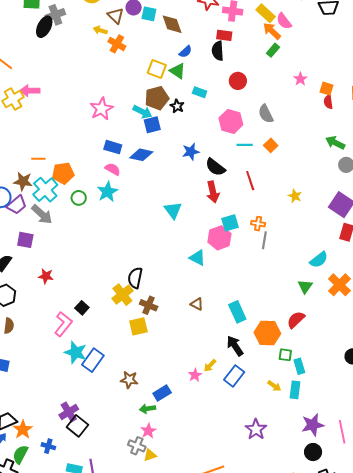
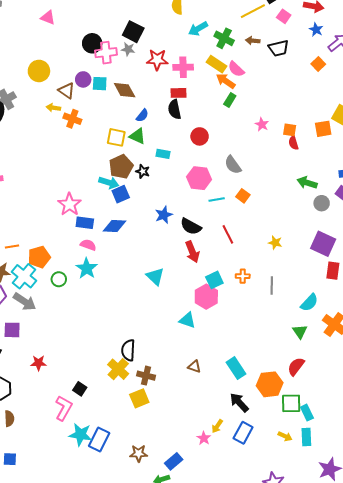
pink star: (102, 109) -> (69, 204), moved
gray line: (264, 240) -> (272, 286), moved
green square: (285, 355) -> (291, 403), size x1.5

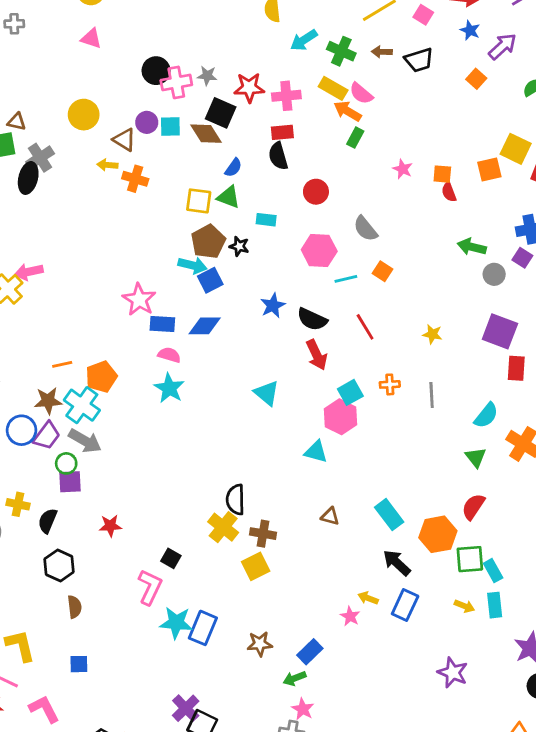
black square: (133, 32) -> (221, 113), moved
green circle: (59, 279) -> (66, 463), moved
yellow arrow: (217, 426) -> (368, 598), turned 80

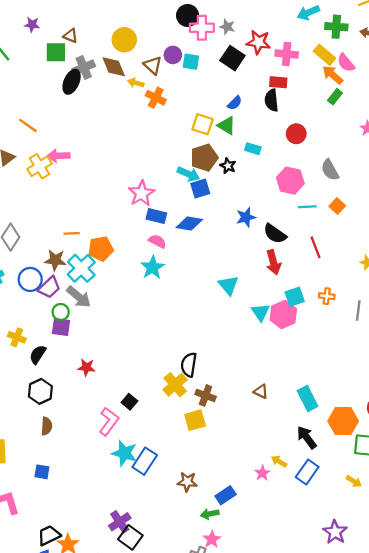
green cross: (341, 51) -> (336, 27), turned -30
brown diamond: (206, 134) -> (114, 67), moved
cyan triangle: (316, 452) -> (260, 312), moved, turned 30

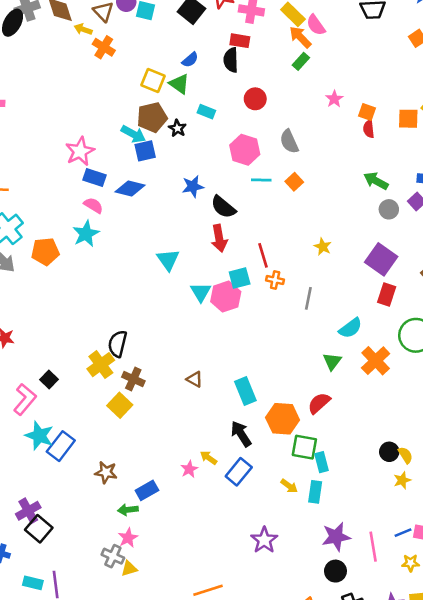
red line: (316, 247) -> (263, 255), moved
orange pentagon: (101, 249) -> (45, 251), moved
yellow square: (195, 420) -> (120, 405), turned -35

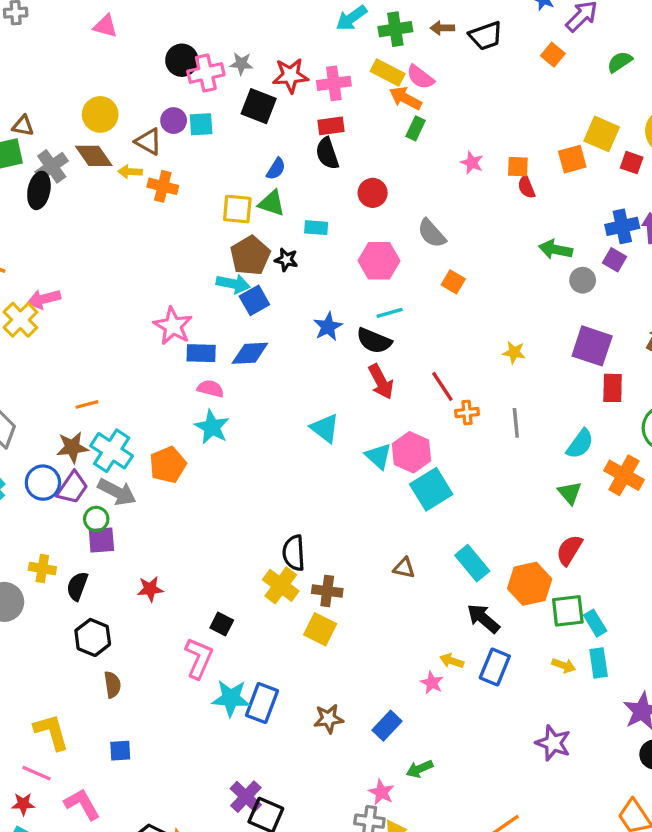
cyan line: (261, 180) -> (390, 313), moved
cyan square: (240, 278) -> (431, 489), moved, size x1.4
green arrow: (128, 510) -> (420, 769), moved

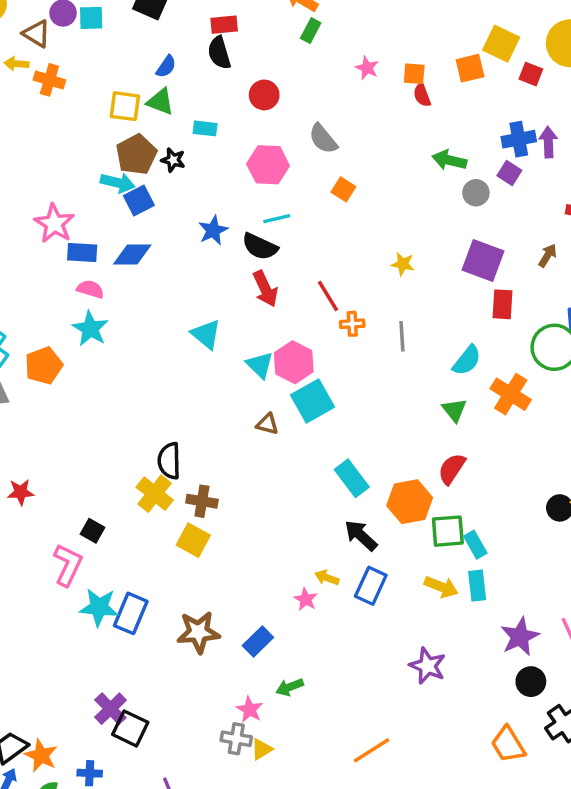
brown triangle: (404, 568) -> (267, 424), moved
yellow arrow: (564, 665) -> (441, 587), size x1.4
brown star: (329, 719) -> (198, 632), size x1.4

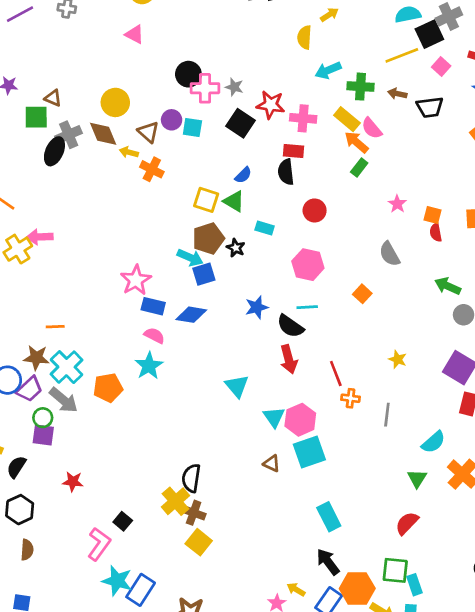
gray semicircle: (323, 139) -> (389, 254), moved
brown cross: (202, 501) -> (194, 513), moved
orange hexagon: (410, 502) -> (357, 588), moved

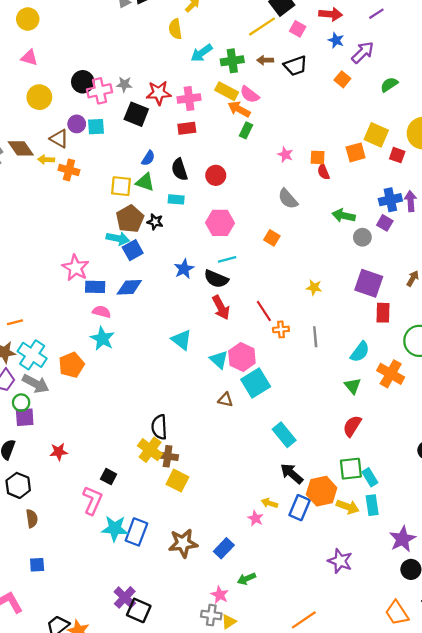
yellow circle: (115, 102) -> (39, 97), moved
black semicircle: (286, 172) -> (179, 170), moved

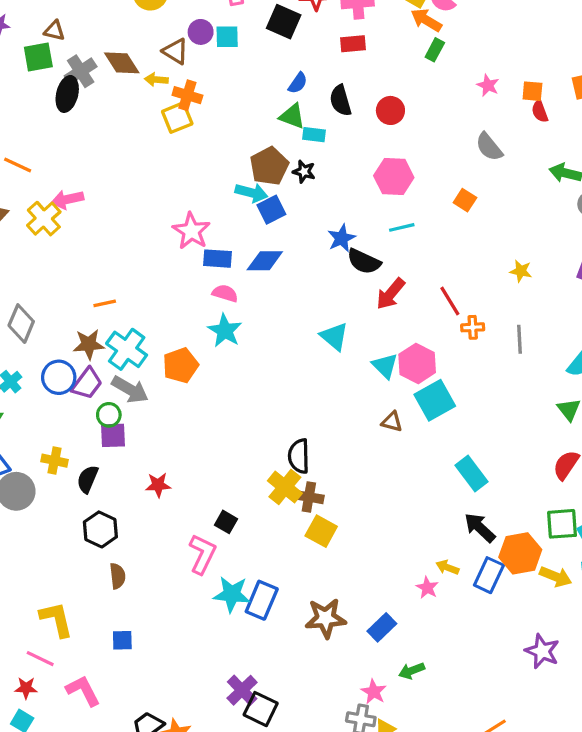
yellow square: (121, 186) -> (177, 118), moved, turned -30
cyan rectangle: (176, 199) -> (314, 135), moved
black semicircle: (216, 279) -> (364, 261), moved
red arrow: (221, 307) -> (391, 294), turned 65

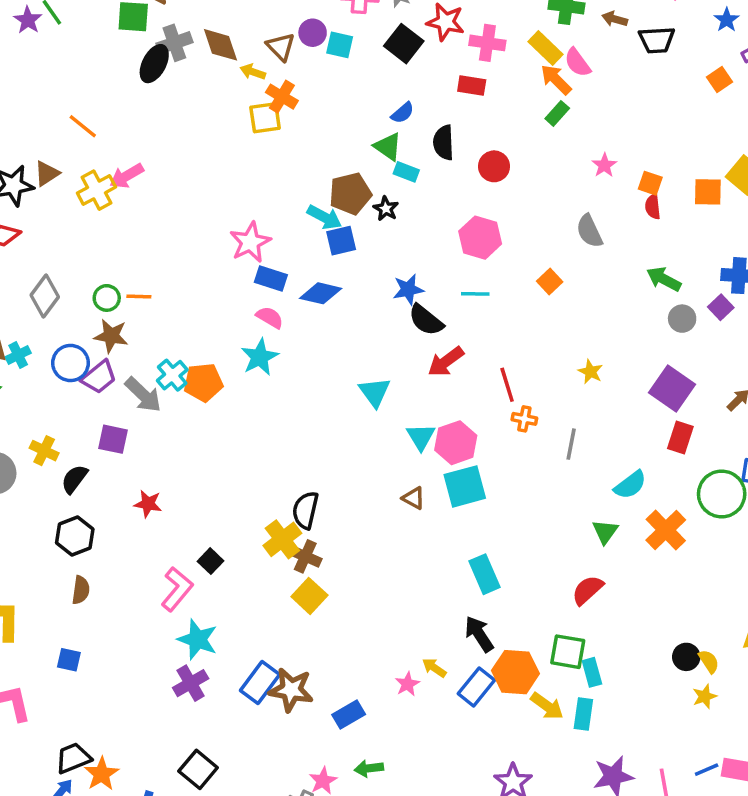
pink arrow: (67, 199) -> (127, 176), turned -32
cyan cross: (127, 349) -> (172, 375), moved, size x0.7
green circle: (109, 415) -> (107, 298), moved
blue rectangle: (262, 600) -> (260, 683), moved
purple cross: (242, 690) -> (191, 683), moved

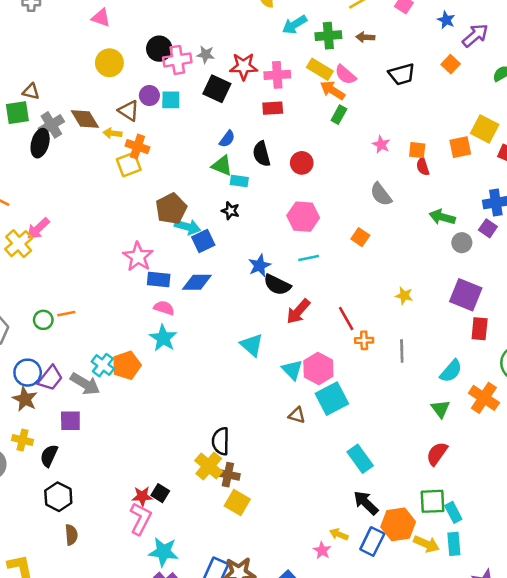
black trapezoid: (657, 40) -> (402, 74), moved
brown pentagon: (350, 194) -> (171, 209), moved
brown star: (111, 336) -> (25, 399), moved, turned 30
red star: (148, 504) -> (142, 496), moved

